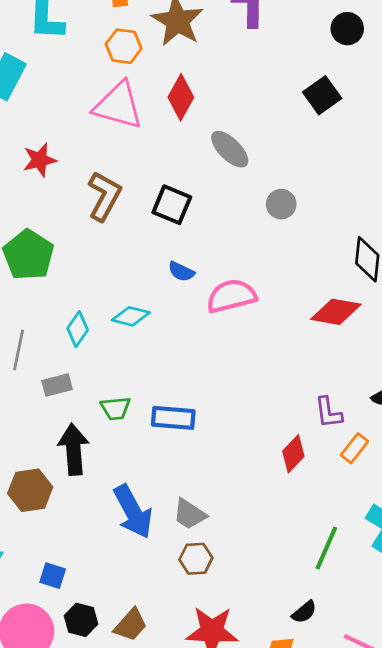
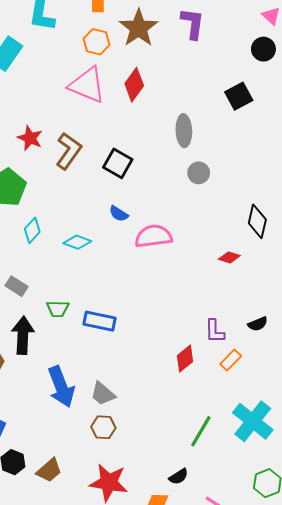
gray ellipse: (230, 149) -> (184, 131), moved, turned 36
red star: (40, 160) -> (30, 138), moved, turned 30
red diamond: (336, 312) -> (229, 257), size x0.6
cyan diamond: (78, 329) -> (32, 230), moved
gray rectangle: (57, 385) -> (17, 286), turned 40

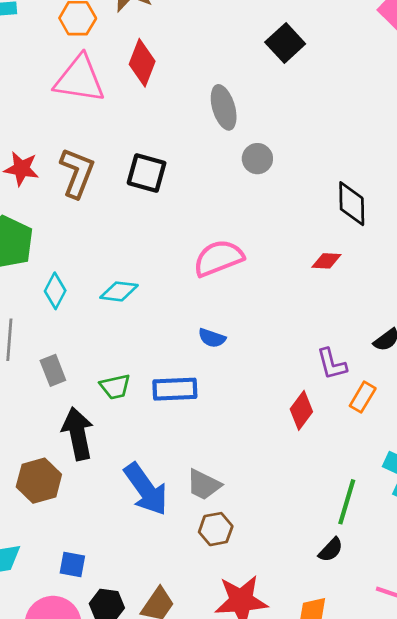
blue semicircle: (119, 214) -> (212, 338), moved
gray rectangle: (17, 286) -> (53, 370), turned 50
black semicircle: (179, 477) -> (331, 550), moved

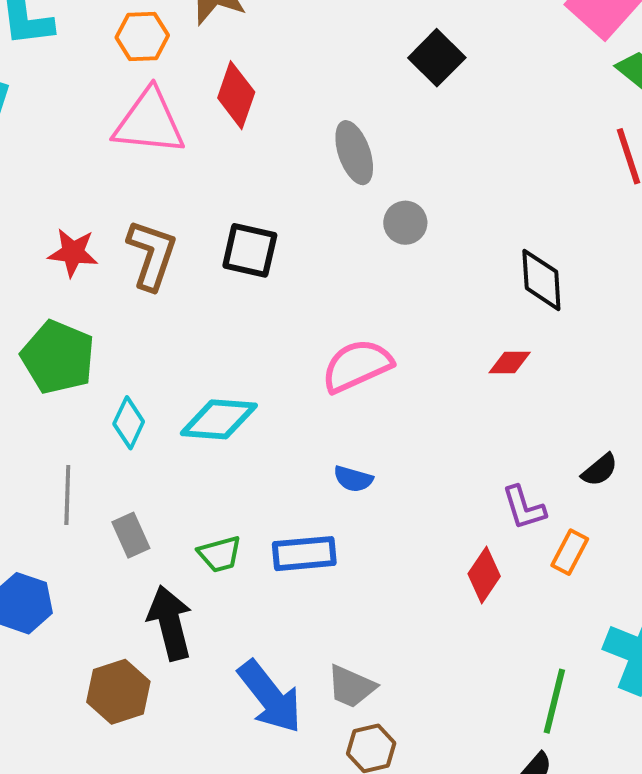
cyan diamond: (119, 291) -> (219, 419), size x1.4

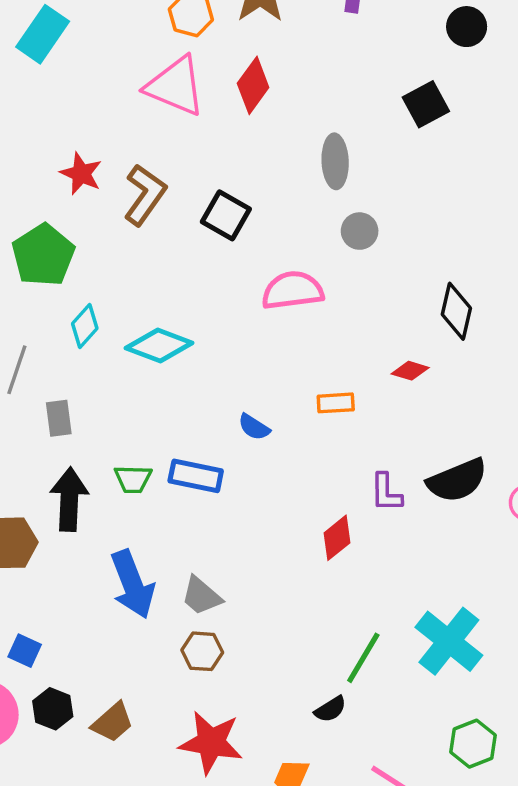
pink semicircle: (357, 366) -> (293, 290), moved
black semicircle: (600, 470) -> (457, 480), size x1.8
orange rectangle: (570, 552) -> (336, 403), moved, turned 42
green trapezoid: (220, 554) -> (133, 479), moved

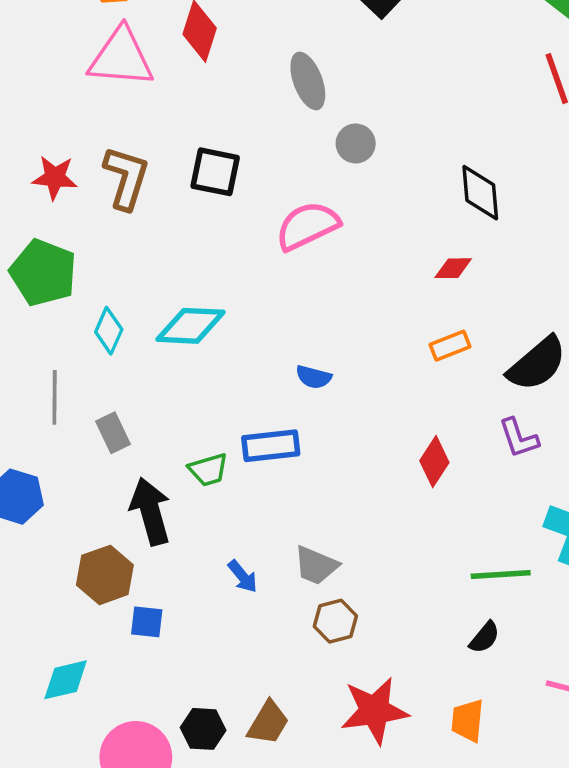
orange rectangle: (336, 403) -> (450, 346), moved
purple L-shape: (386, 493) -> (519, 438), moved
blue arrow: (132, 584) -> (243, 576), size x0.5
blue square: (25, 651) -> (147, 622), moved
green line: (363, 658) -> (501, 574), turned 74

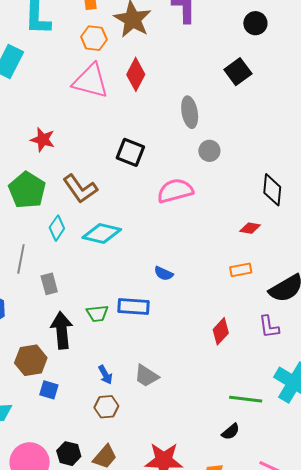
brown L-shape: (126, 178) -> (80, 189), moved, turned 117
brown hexagon: (335, 621) -> (106, 407), moved

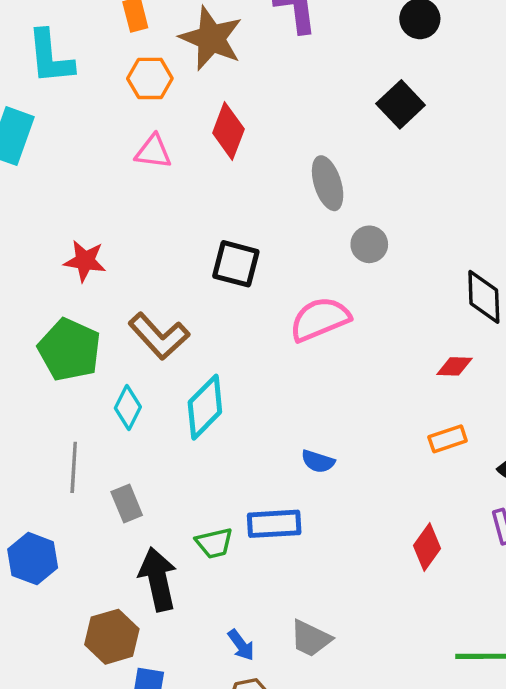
pink triangle: (91, 81) -> (153, 152), size x0.6
cyan diamond: (102, 233) -> (205, 407), turned -51

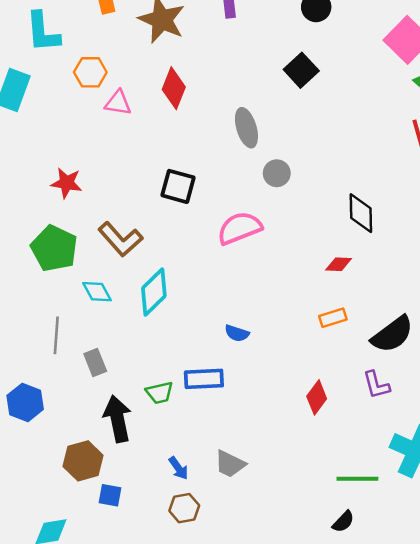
orange hexagon: (150, 78) -> (90, 72), moved
cyan diamond: (128, 407) -> (97, 292), turned -56

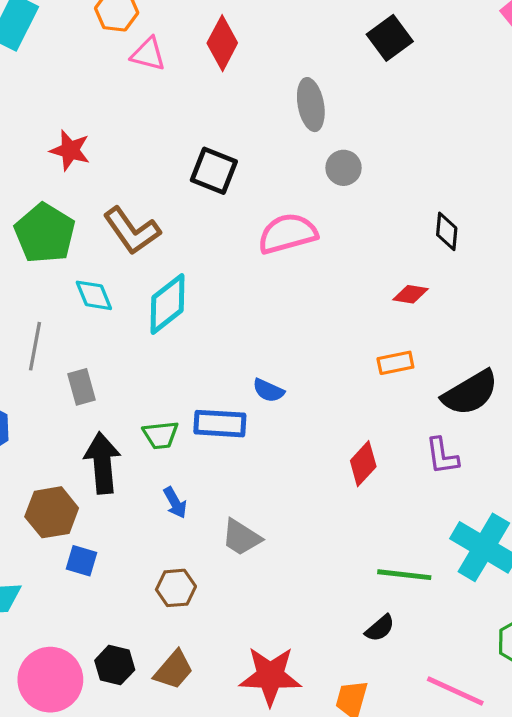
black diamond: (361, 213) -> (447, 231), size x0.7
blue semicircle: (237, 333) -> (268, 390), moved
blue arrow: (178, 468) -> (175, 503), moved

